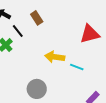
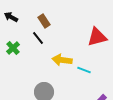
black line: (18, 31) -> (38, 38), moved

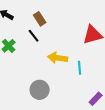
cyan line: (84, 70) -> (80, 68), turned 64

